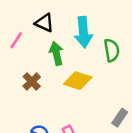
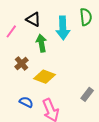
green semicircle: (112, 50) -> (86, 17), moved
yellow diamond: (78, 81) -> (44, 77), moved

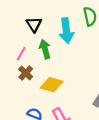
black triangle: (33, 19) -> (34, 24), turned 35
pink line: (11, 31) -> (21, 54), moved

